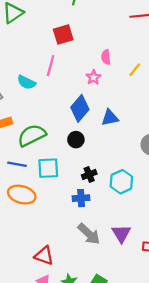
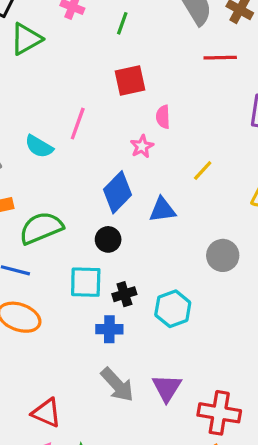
red square: (63, 35) -> (130, 80), moved
yellow line: (135, 70) -> (203, 171), moved
cyan square: (48, 168) -> (86, 282), moved

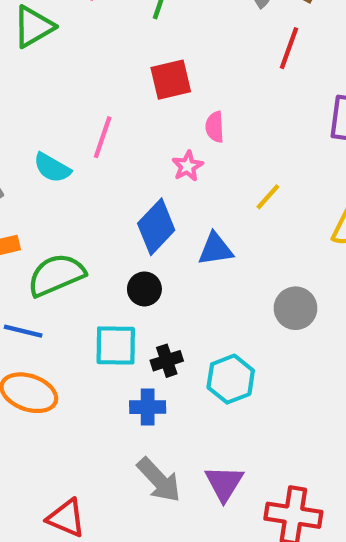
red line: (220, 58) -> (289, 48), turned -68

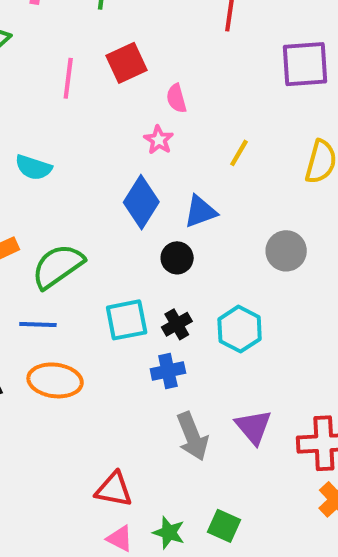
pink line: (103, 137) -> (68, 78), moved
black circle: (144, 289) -> (177, 258), moved
gray arrow: (159, 480) -> (192, 436), turned 33

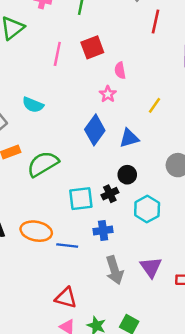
black circle: (177, 258) -> (127, 175), moved
blue line: (38, 324) -> (67, 246), moved
black cross: (177, 324) -> (110, 194), moved

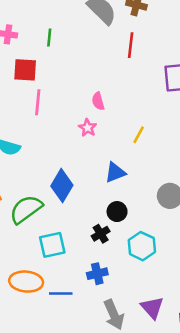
red square: (92, 47) -> (25, 70), moved, turned 30
pink line: (57, 54) -> (38, 102), moved
blue diamond: (95, 130) -> (62, 186), moved
cyan square: (81, 199) -> (52, 245), moved

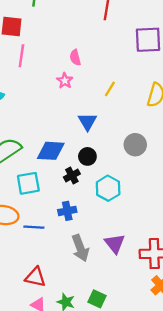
blue triangle: (115, 172) -> (87, 121), turned -42
blue diamond: (62, 186) -> (51, 151), moved, turned 60

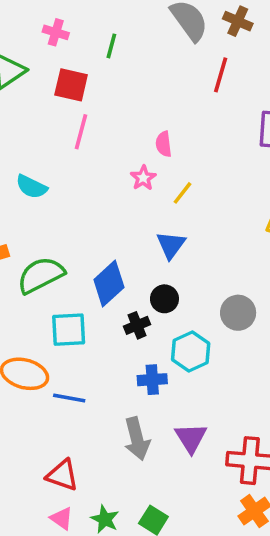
yellow line: (110, 89) -> (183, 193), moved
gray circle: (135, 145) -> (238, 313), moved
blue diamond: (51, 151) -> (109, 283), turned -52
blue cross: (67, 211) -> (152, 380), moved

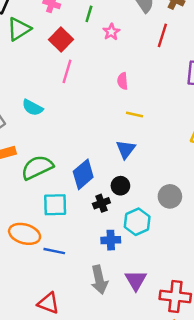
red square: (71, 85) -> (61, 39), turned 30
pink star: (143, 178) -> (111, 32), moved
yellow line: (183, 193) -> (135, 114), turned 63

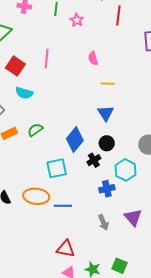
red square: (61, 39) -> (15, 66), moved
green semicircle: (37, 167) -> (35, 130), moved, size x0.6
gray arrow: (99, 280) -> (103, 222), size x0.7

